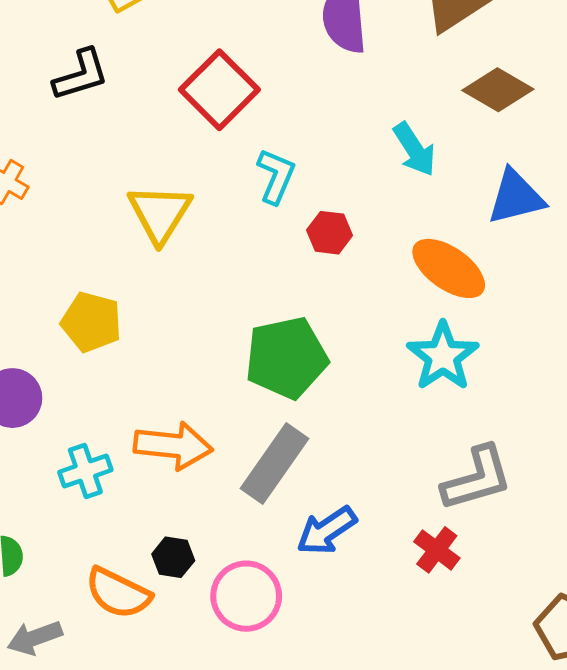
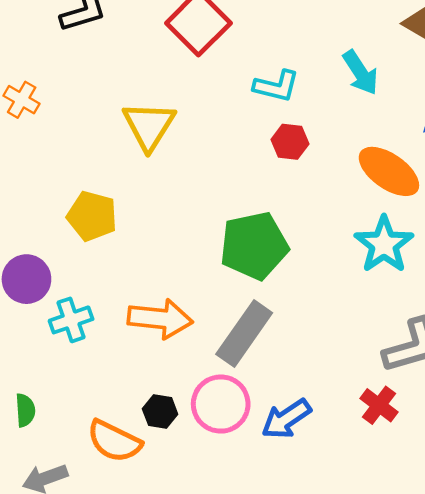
cyan L-shape: (276, 176) -> (276, 86), moved, turned 81
cyan cross: (85, 471) -> (71, 320), moved
blue arrow: (327, 531) -> (286, 419), moved
pink circle: (246, 596) -> (221, 404), moved

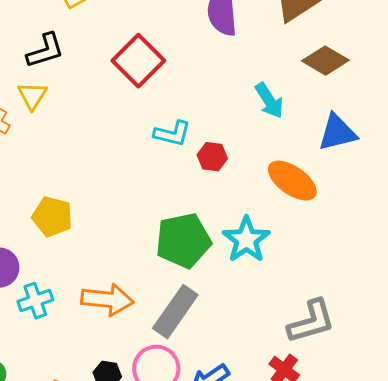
cyan L-shape: (276, 86) -> (172, 134), moved
yellow triangle: (149, 126) -> (32, 96), moved, size x0.7
cyan star: (384, 244) -> (246, 240), moved

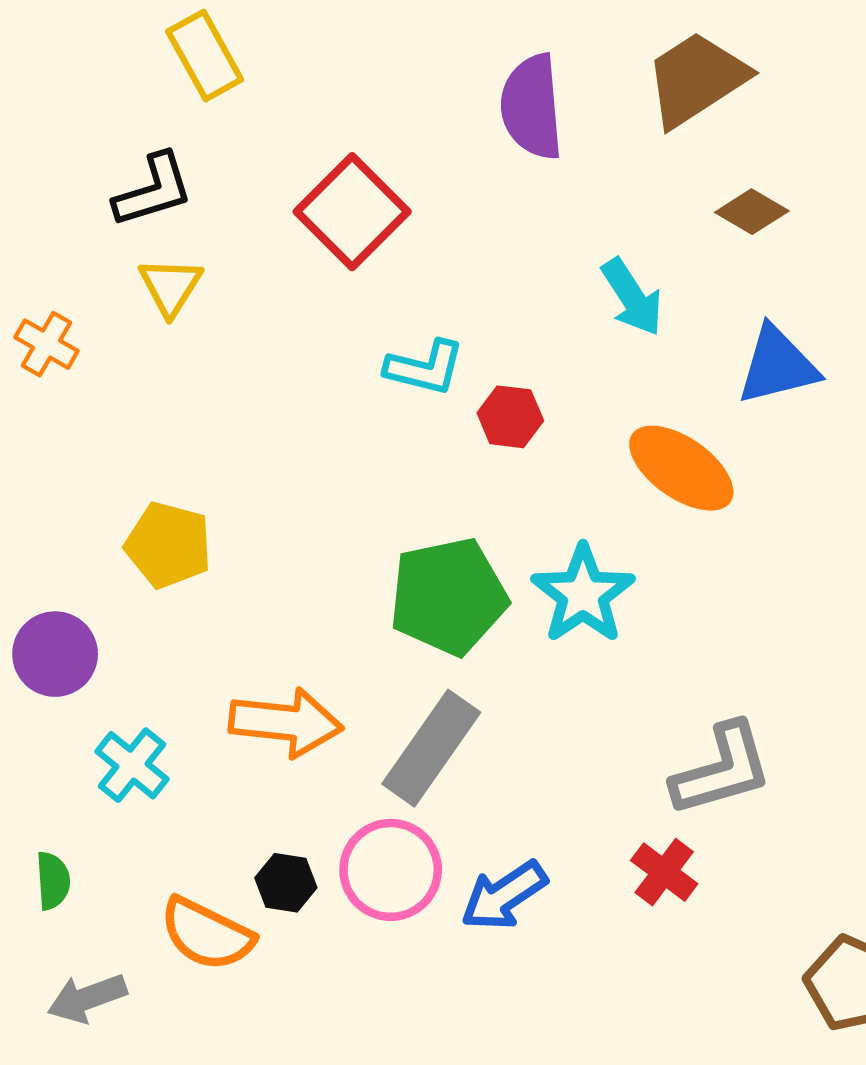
brown diamond: (325, 61) -> (752, 212), size x0.7
yellow triangle: (32, 96) -> (170, 286), moved
cyan cross: (35, 301) -> (132, 765), moved, turned -32

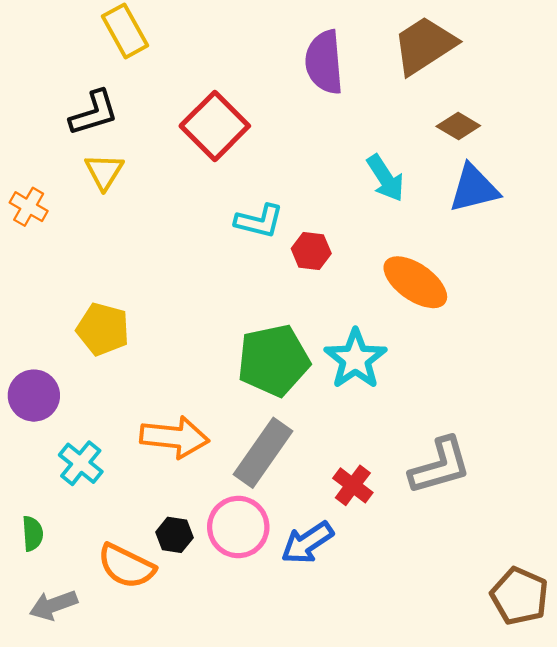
blue triangle: (777, 366) -> (474, 188), moved
red cross: (664, 872) -> (353, 485), moved

